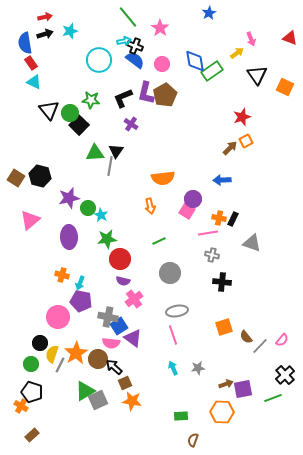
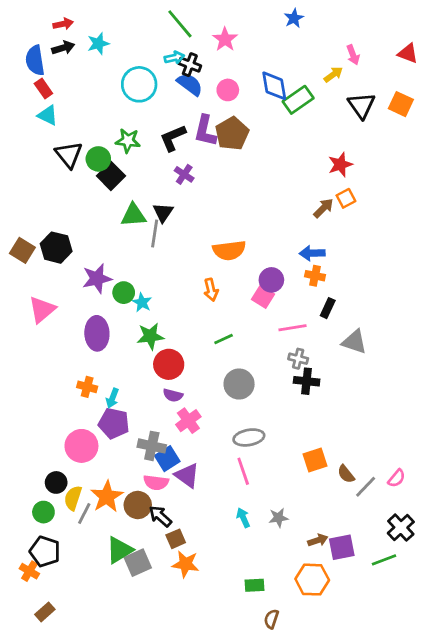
orange square: (285, 87) -> (401, 104), moved
orange cross: (219, 218) -> (315, 276), moved
black cross: (222, 282) -> (307, 381), moved

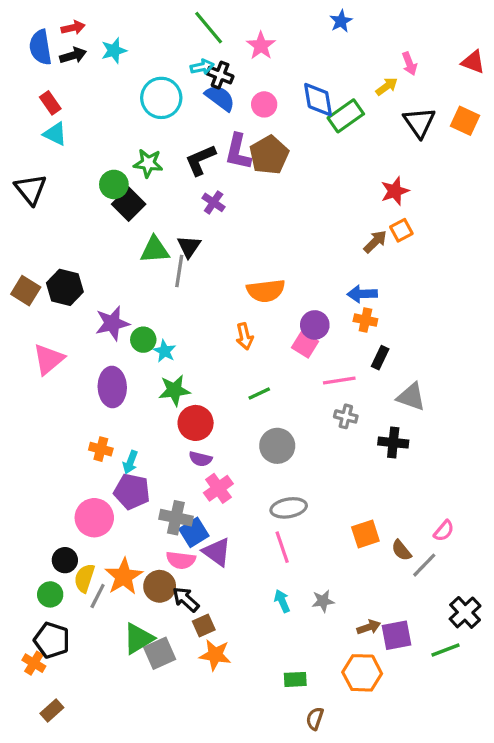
blue semicircle: (35, 60) -> (40, 47), moved
black triangle: (69, 155) -> (31, 189), moved
black cross: (307, 381) -> (393, 443), moved
pink semicircle: (397, 478) -> (444, 531), moved

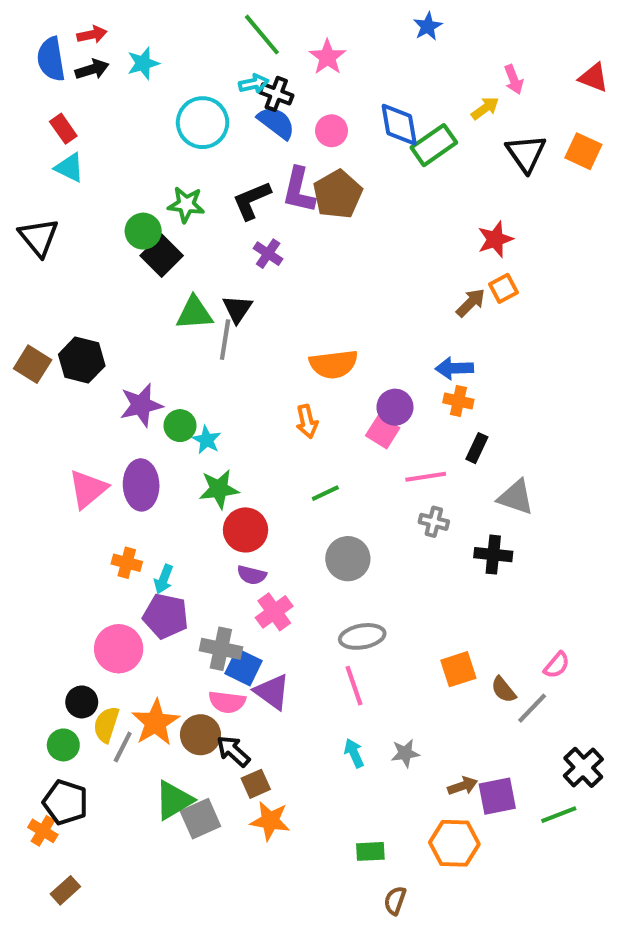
pink triangle: (49, 359) -> (88, 489), moved
blue square: (194, 532) -> (243, 667), turned -32

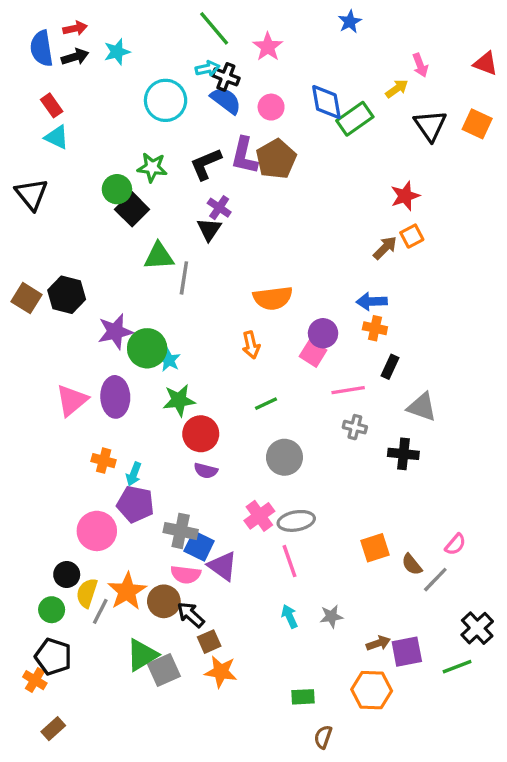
black triangle: (237, 309) -> (209, 229), moved
green circle: (180, 426) -> (147, 348), size x1.5
pink cross: (274, 612) -> (259, 516), moved

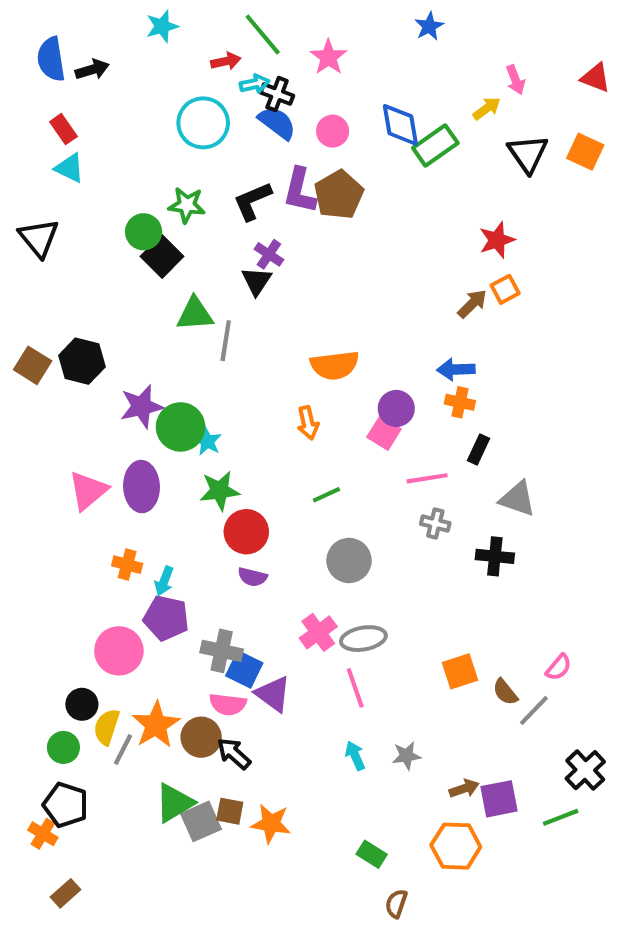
red arrow: (75, 28) -> (226, 61), moved
cyan star: (117, 52) -> (162, 26), moved
brown square: (209, 642) -> (230, 811), moved, turned 35
green rectangle: (303, 697) -> (372, 854), turned 35

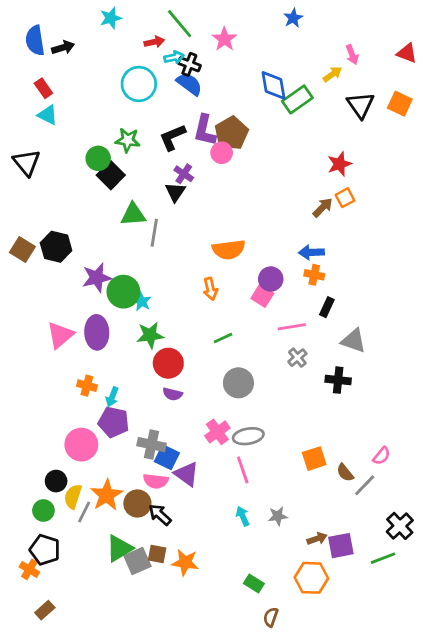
pink circle: (333, 131) -> (222, 153), moved
gray cross: (435, 523) -> (297, 358), turned 36

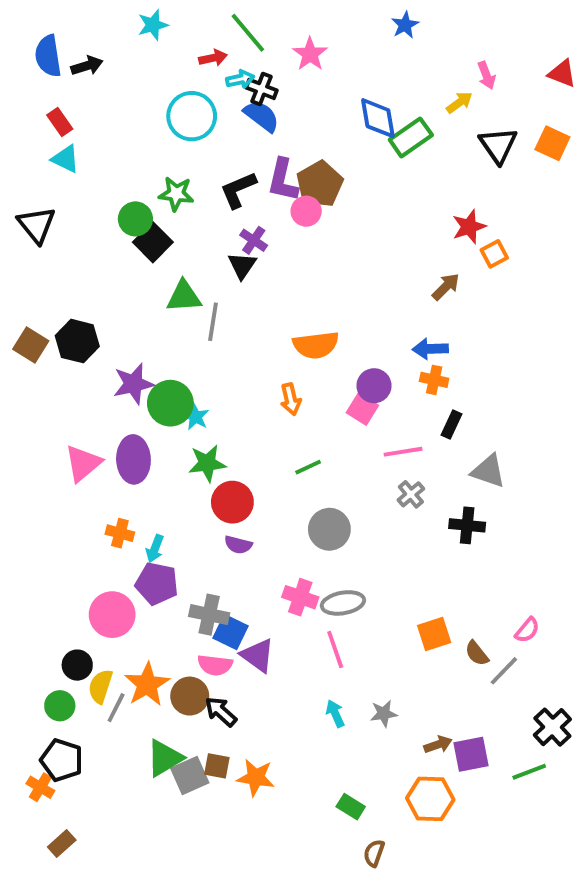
orange square: (345, 198) -> (494, 254), moved
pink cross: (217, 432) -> (300, 597), turned -35

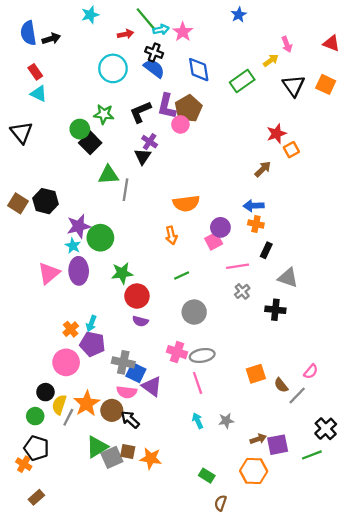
cyan arrow: (240, 79) -> (161, 30), moved
blue diamond: (378, 118) -> (199, 70), moved
pink square: (362, 409) -> (214, 241), turned 30
cyan star: (196, 417) -> (73, 246), moved
orange cross: (120, 533) -> (71, 329), moved, turned 35

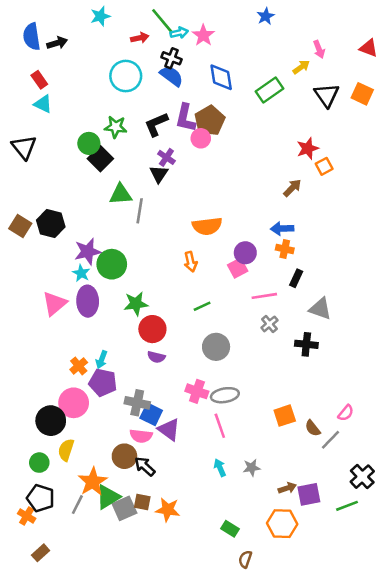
black circle: (45, 392) -> (51, 421), moved, size x1.5
orange star: (87, 404) -> (93, 482), moved
gray line: (68, 417) -> (77, 505), moved

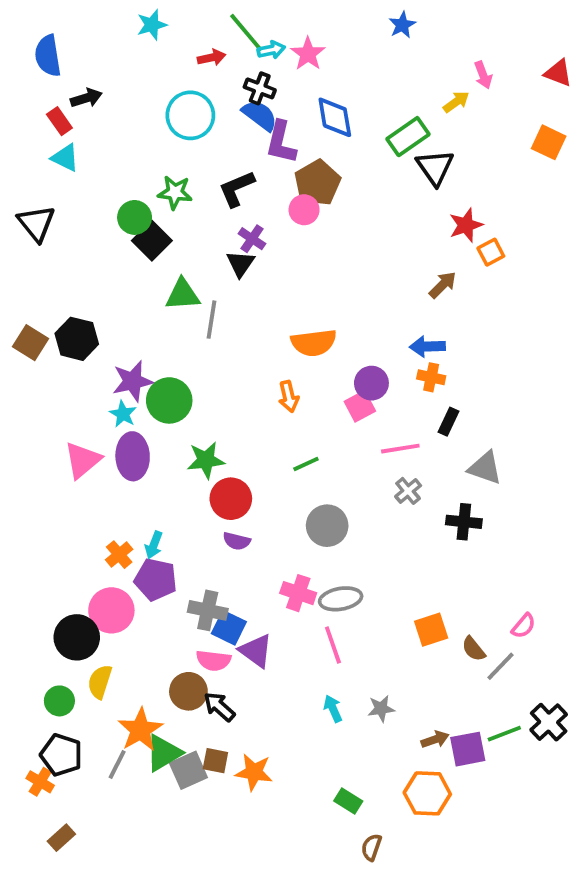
black arrow: (57, 43) -> (86, 98), moved
black triangle: (327, 95) -> (435, 167), moved
purple L-shape: (186, 118) -> (281, 142), moved
green line: (347, 506) -> (504, 734), moved

